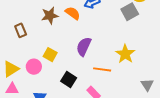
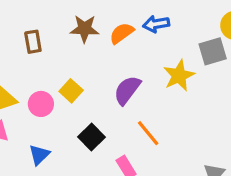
orange semicircle: (73, 13) -> (122, 33), turned -84
yellow star: (125, 54) -> (179, 75), moved
orange line: (102, 69) -> (148, 133), turned 30

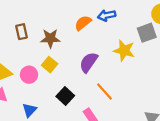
brown star: (85, 29) -> (50, 38), moved
yellow star: (179, 75) -> (124, 51), turned -30

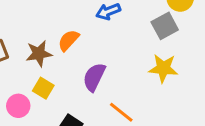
orange semicircle: (83, 23) -> (69, 40), moved
yellow star: (124, 51) -> (163, 68), moved

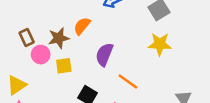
yellow square: (43, 88) -> (64, 66), turned -35
pink circle: (18, 106) -> (41, 55), moved

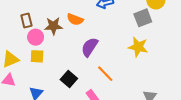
orange semicircle: (82, 26) -> (75, 19), turned -119
yellow square: (64, 66) -> (37, 56), moved

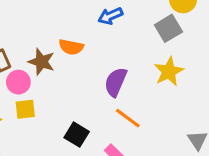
brown star: (53, 26) -> (41, 62), turned 30
purple semicircle: (90, 47) -> (116, 82), moved
yellow star: (138, 47) -> (169, 72), turned -30

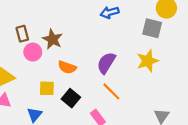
gray square: (168, 28) -> (152, 28), turned 36
orange semicircle: (71, 47) -> (67, 67), moved
yellow square: (25, 109) -> (47, 88), moved

